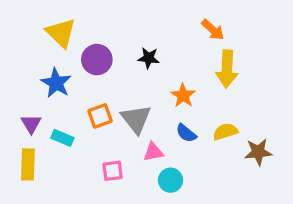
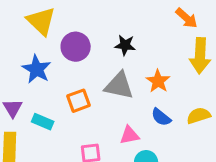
gray triangle: (136, 119) -> (119, 86), moved, turned -40

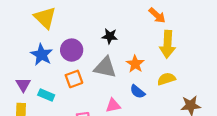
purple circle: (76, 47) -> (72, 50), moved
yellow semicircle: (199, 116) -> (166, 79), moved

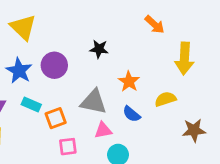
yellow arrow: (168, 44) -> (184, 58), moved
gray triangle: (105, 67) -> (94, 102), moved
orange square: (74, 79) -> (56, 118), moved
cyan rectangle: (46, 95) -> (31, 105), moved

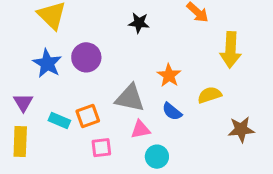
black star: (99, 49) -> (139, 23), moved
cyan rectangle: (31, 105) -> (59, 120), moved

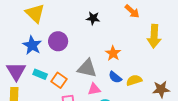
yellow semicircle: (210, 95) -> (134, 80), moved
purple triangle: (23, 102) -> (16, 71), size x1.5
orange square: (88, 116) -> (59, 80), turned -35
cyan rectangle: (59, 120) -> (40, 74), moved

